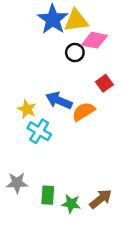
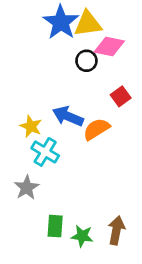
gray star: (17, 183) -> (27, 188), moved, turned -30
brown arrow: (101, 199) -> (116, 230), turned -40

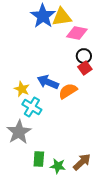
black circle: (86, 61) -> (84, 56), moved
gray star: (27, 188) -> (19, 132), size x1.4
brown arrow: (116, 230) -> (82, 162), turned 36

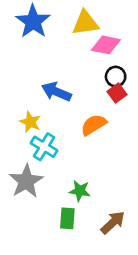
blue star: (43, 16) -> (33, 22), moved
blue arrow: (48, 82) -> (56, 92), moved
green rectangle: (39, 159) -> (67, 218), moved
green star: (58, 166) -> (80, 191), moved

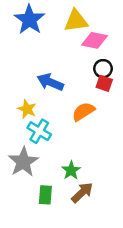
red square: (117, 93) -> (104, 83), turned -35
green star: (80, 191) -> (71, 170), turned 30
green rectangle: (67, 218) -> (45, 195), moved
brown arrow: (113, 222) -> (82, 192), moved

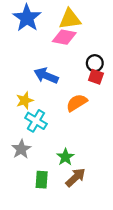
pink diamond: (94, 40) -> (64, 37), moved
yellow star: (27, 109) -> (25, 100), turned 30
gray star: (23, 162) -> (21, 149), size x0.7

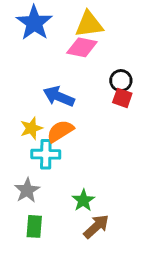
orange semicircle: (77, 103) -> (60, 131), moved
cyan cross: (36, 121) -> (46, 154), turned -30
green rectangle: (42, 180) -> (34, 226), moved

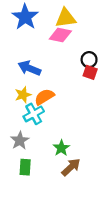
blue arrow: (59, 96) -> (29, 68), moved
cyan cross: (46, 154) -> (34, 114), turned -30

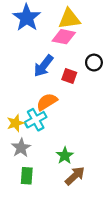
blue arrow: (29, 68) -> (43, 66), moved, turned -75
red square: (90, 72) -> (69, 76), moved
yellow star: (23, 95) -> (15, 123), moved

